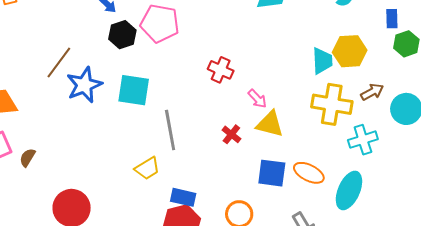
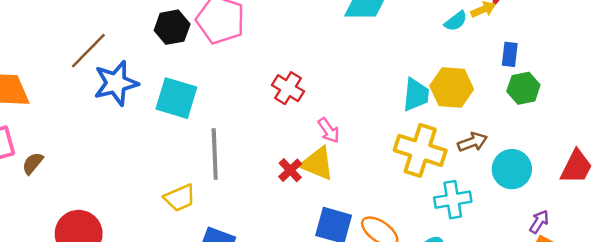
yellow triangle: (270, 124) -> (317, 164), moved

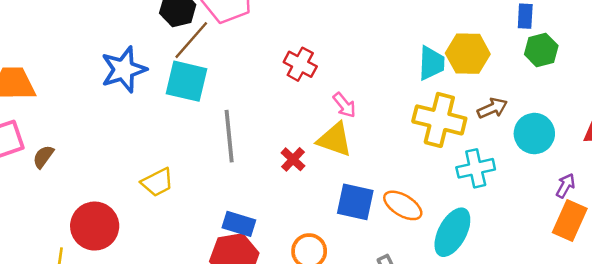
brown line: (88, 51) -> (191, 40), moved
red cross: (290, 170) -> (293, 159), moved
yellow trapezoid: (180, 198) -> (157, 182), moved

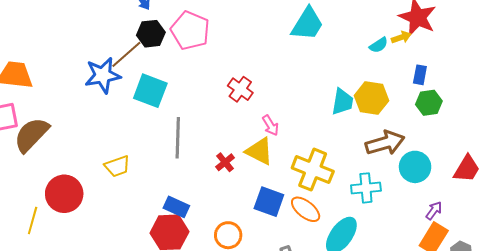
brown line: (191, 40) -> (126, 54), moved
brown arrow: (492, 108) -> (385, 143), size x1.6
yellow cross: (439, 120) -> (313, 170), moved
brown semicircle: (43, 157) -> (31, 135), size x2.0

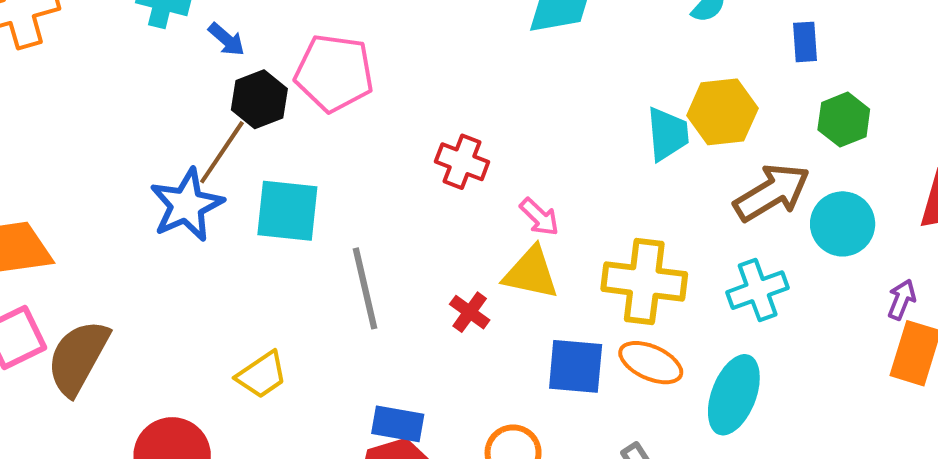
green hexagon: (429, 103) -> (844, 120), moved

